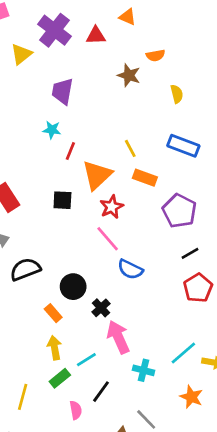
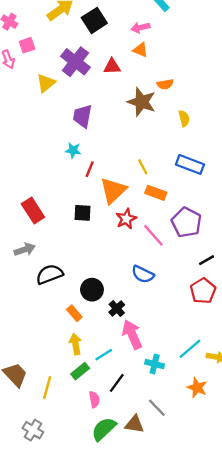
brown star: (129, 75) -> (142, 102), size x1.4
pink line: (108, 239) -> (153, 235), moved
black line: (190, 253) -> (207, 260), moved

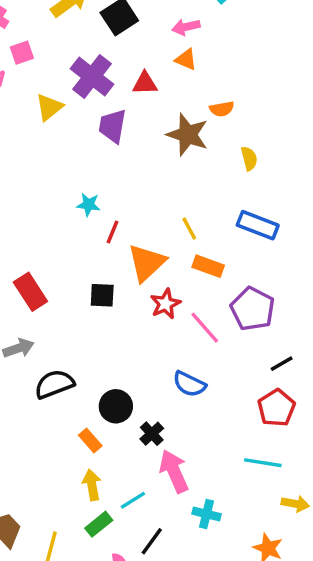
purple trapezoid: (83, 116) -> (112, 126), moved
cyan line: (190, 349) -> (263, 463), moved, turned 50

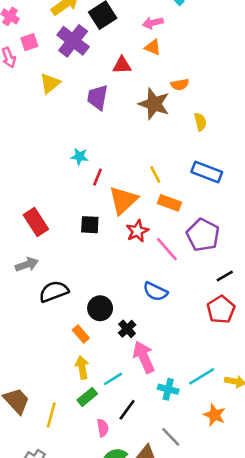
purple cross: (92, 76) -> (73, 41), moved
cyan line: (263, 463) -> (202, 376), moved, turned -40

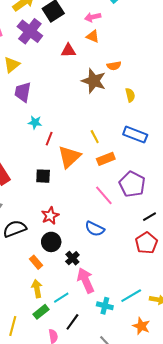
purple trapezoid: (98, 97) -> (23, 92), moved
orange rectangle: (170, 203) -> (106, 159), turned -42
red star: (137, 231) -> (50, 216), moved

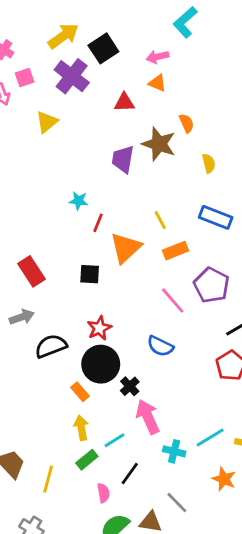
orange semicircle: (114, 66) -> (187, 123), turned -104
purple trapezoid: (23, 92) -> (123, 159), moved
black circle: (51, 242) -> (101, 364), size x1.4

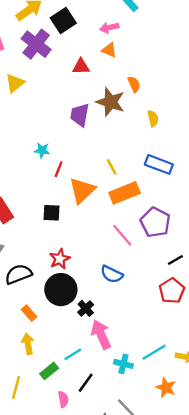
orange rectangle: (175, 251) -> (125, 193), size x1.4
orange rectangle: (80, 392) -> (29, 313), moved
yellow arrow: (81, 428) -> (28, 344), moved

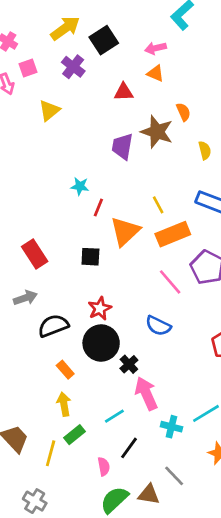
purple cross: (36, 44) -> (73, 67), size x0.7
green rectangle: (49, 371) -> (75, 435), moved

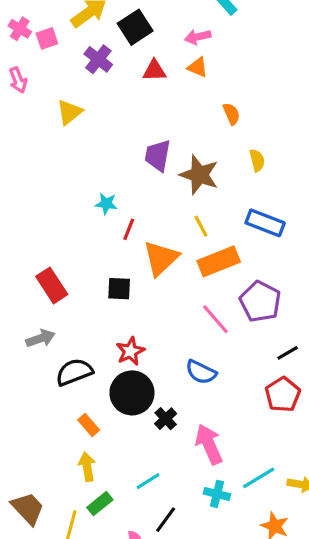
pink square: (28, 68) -> (47, 38), moved
red triangle: (124, 92) -> (154, 71), moved
brown star: (157, 132) -> (199, 175), moved
pink arrow: (146, 393) -> (209, 444), moved

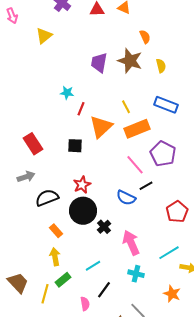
brown star: (199, 175) -> (130, 61), moved
black line: (288, 353) -> (146, 186), moved
cyan line: (259, 478) -> (169, 253), moved

